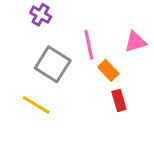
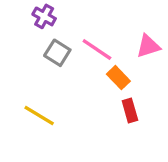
pink line: (89, 45) -> (97, 49), turned -44
gray square: (53, 64) -> (57, 53), moved, size x0.7

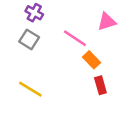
pink triangle: (148, 46) -> (107, 22), moved
gray square: (57, 53) -> (29, 39), moved

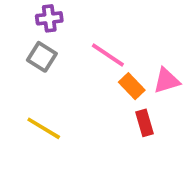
purple cross: (34, 13) -> (49, 18), turned -36
pink triangle: (107, 22) -> (167, 81), moved

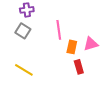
pink line: (108, 55) -> (59, 30), turned 48
orange rectangle: (132, 86) -> (72, 47), turned 56

